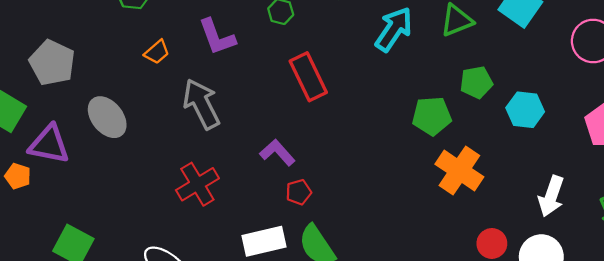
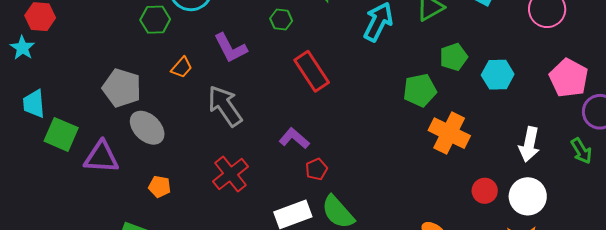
gray pentagon: (52, 63) -> (122, 88), moved
orange pentagon: (18, 176) -> (160, 187), moved

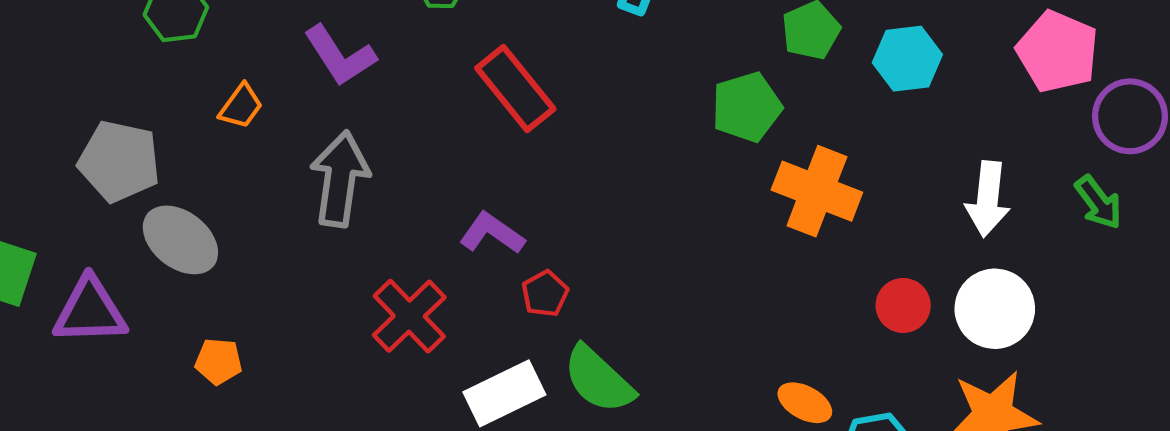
gray arrow: (225, 106) -> (340, 179), turned 48
red cross: (231, 174) -> (409, 316), moved

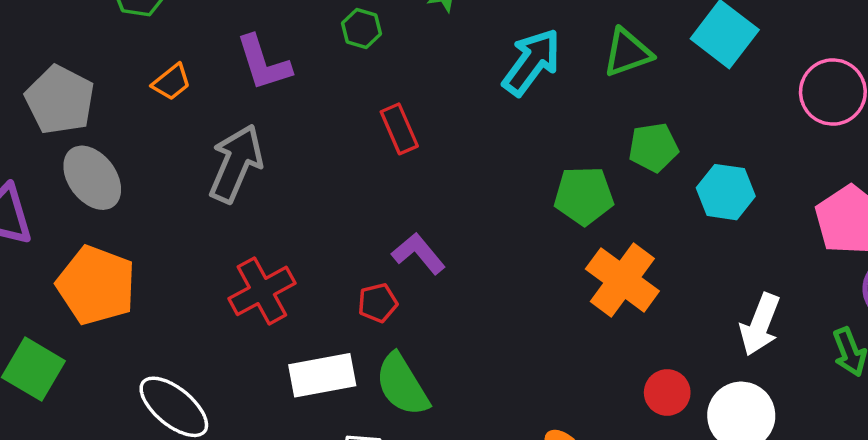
red rectangle: (515, 89) -> (399, 129), size x0.7
purple L-shape: (492, 233) -> (418, 253), moved
orange pentagon: (218, 361) -> (96, 285), size x2.0

